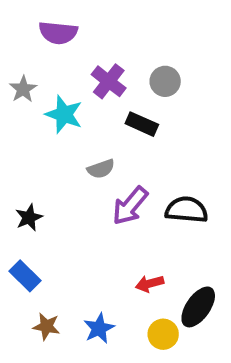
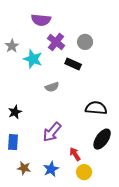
purple semicircle: (58, 33) -> (41, 20), moved
purple arrow: (130, 206) -> (52, 132), moved
blue rectangle: (25, 276) -> (13, 142), turned 49
red arrow: (150, 284) -> (75, 154), moved, turned 72
black ellipse: (198, 307) -> (102, 139), moved

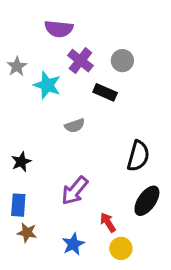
black semicircle: (96, 108) -> (138, 156), turned 100
brown star: (24, 168) -> (27, 233), moved

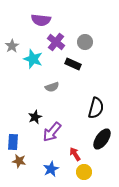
black star: (21, 162) -> (35, 117), moved

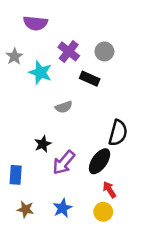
purple semicircle: (41, 20) -> (35, 23), moved
black ellipse: (102, 139) -> (100, 161), moved
red arrow: (75, 154) -> (109, 190), moved
brown star: (19, 161) -> (26, 209), moved

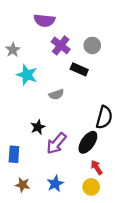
purple semicircle: (35, 23) -> (44, 20), moved
cyan star: (40, 72) -> (27, 75), moved

